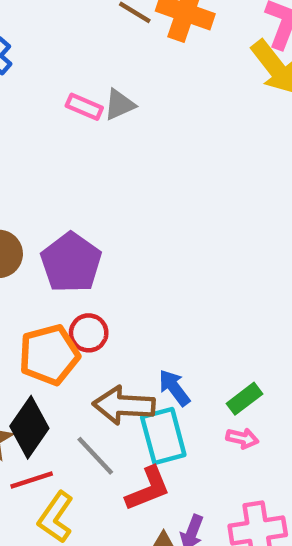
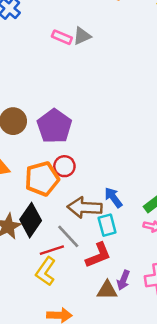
cyan rectangle: (163, 436) -> (107, 225), size x0.7
red line: (32, 480) -> (52, 250), moved

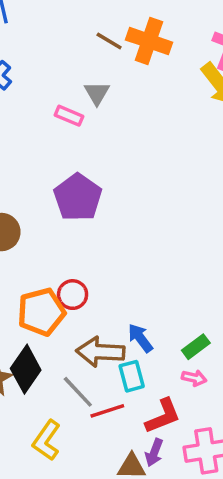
gray triangle: (82, 36) -> (97, 93), moved, turned -36
purple pentagon: (54, 126) -> (78, 197), moved
red line: (52, 250) -> (107, 411), moved
red L-shape: (98, 255) -> (163, 416), moved

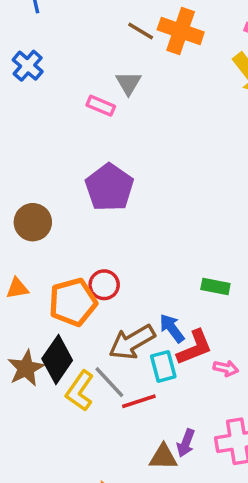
green rectangle: (196, 347) -> (215, 287), moved, turned 48
brown arrow: (100, 352) -> (132, 342), turned -33
red L-shape: (163, 416) -> (195, 347), moved
yellow L-shape: (47, 440) -> (80, 391), moved

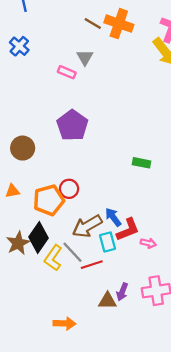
green rectangle: (215, 287) -> (141, 163), moved

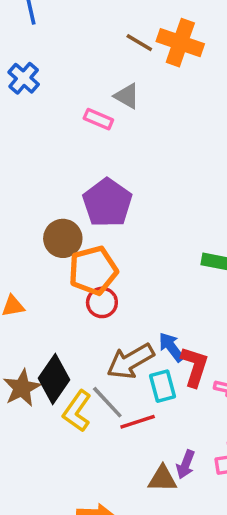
gray triangle: (85, 58) -> (127, 96), turned -30
brown circle: (23, 148) -> (63, 238), moved
orange pentagon: (49, 200) -> (93, 270), moved
red L-shape: (128, 230) -> (195, 367), turned -50

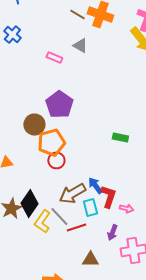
gray triangle: (127, 96) -> (80, 46), moved
purple arrow: (186, 464) -> (112, 232), moved

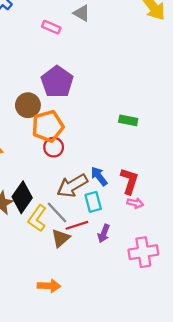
red L-shape: (108, 196) -> (129, 181), moved
purple arrow: (112, 232) -> (104, 233), moved
brown triangle: (90, 260) -> (61, 238), moved, turned -42

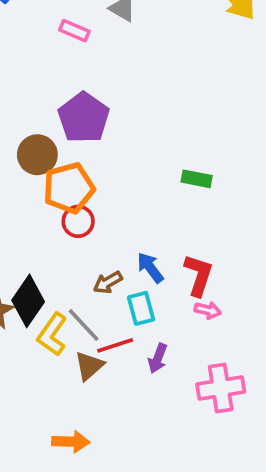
brown arrow: (72, 186) -> (108, 282), size x0.6

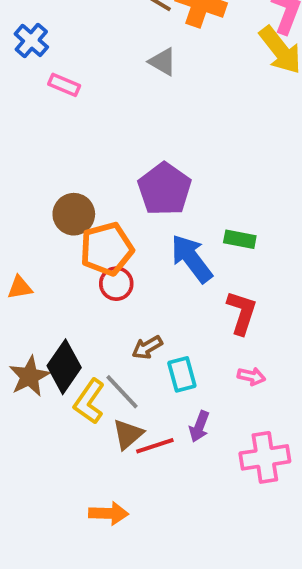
pink rectangle: (74, 31) -> (64, 85), moved
purple pentagon: (84, 118) -> (165, 189), moved
blue arrow: (150, 268) -> (192, 259), moved, size x1.5
red L-shape: (198, 275) -> (242, 313), moved
red line: (115, 345) -> (155, 446), moved

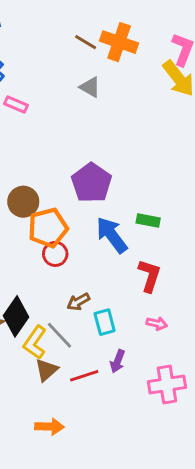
brown triangle: (128, 434) -> (46, 370), moved

